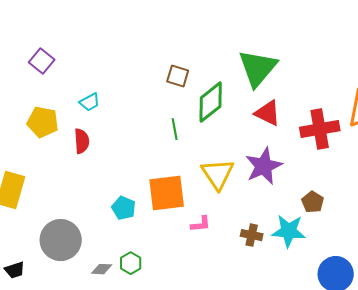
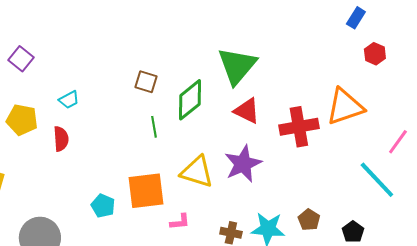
brown square: (178, 76) -> (146, 82), moved
yellow triangle: (218, 174) -> (197, 172), turned -39
brown pentagon: (313, 202) -> (309, 220), moved

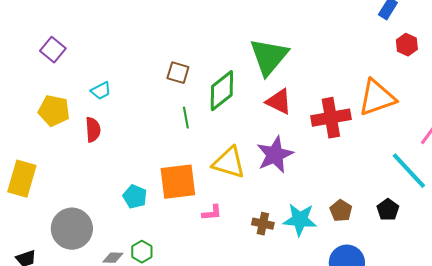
black pentagon: (353, 232) -> (388, 210), moved

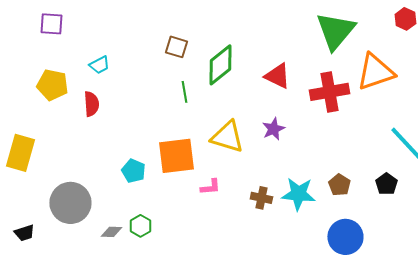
purple square: (53, 50) -> (51, 24), turned -35
green triangle: (269, 57) -> (335, 31), moved
purple star: (275, 155) -> (273, 129), size x0.6

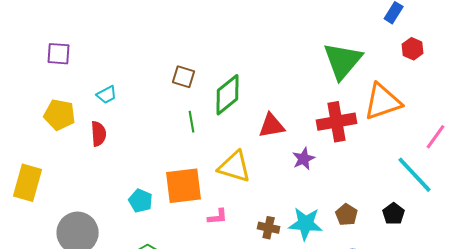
red triangle: (277, 76) -> (272, 126), moved, turned -36
purple star: (273, 129) -> (304, 159), moved

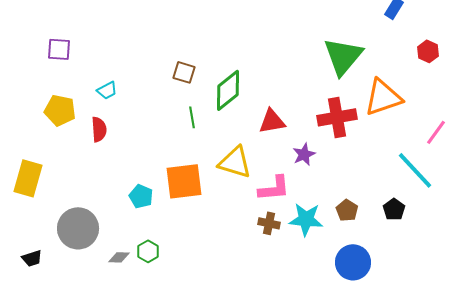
red hexagon: (413, 49) -> (428, 51), moved
pink L-shape: (218, 217) -> (274, 188), moved, size x1.6

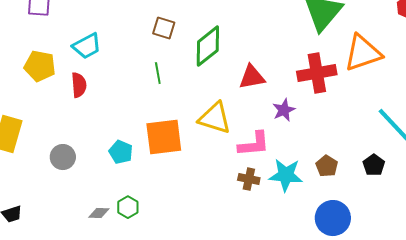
cyan trapezoid: (107, 90) -> (87, 46), size x1.4
green line: (192, 117) -> (158, 73), moved
gray circle: (78, 228) -> (63, 157), moved, size x0.6

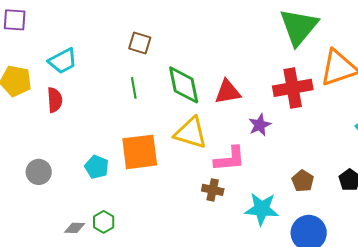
green diamond: (208, 46) -> (184, 85), moved, turned -63
cyan star: (286, 175) -> (262, 209), moved
brown cross: (249, 179) -> (213, 190), moved

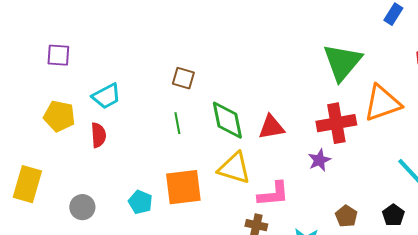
purple star: (260, 125) -> (319, 160), moved

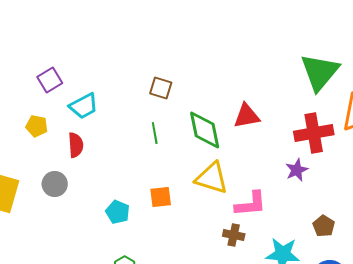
purple square: (58, 55) -> (50, 80), moved, turned -35
yellow pentagon: (59, 116) -> (37, 126), size x0.7
red triangle: (271, 127) -> (247, 116), moved
orange square: (183, 187) -> (161, 197), size x0.6
gray circle: (82, 207) -> (55, 184), moved

